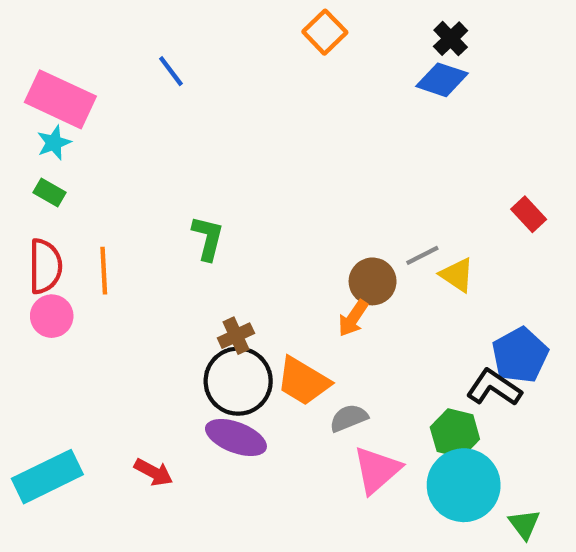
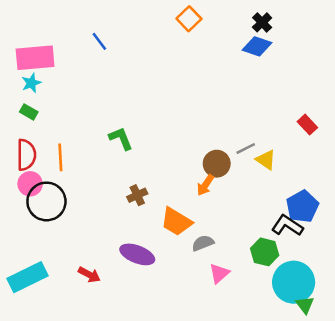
pink rectangle: (60, 99) -> (35, 58), turned -30
green L-shape: (208, 238) -> (121, 138), turned -36
black circle: (238, 381) -> (46, 201), moved
pink triangle: (377, 470) -> (219, 273), size x0.7
cyan circle: (464, 485) -> (294, 282), moved

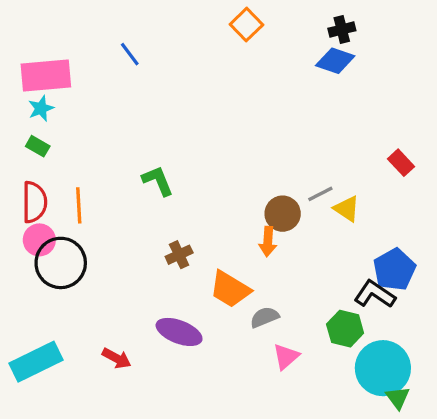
black cross: (262, 22) -> (342, 29), turned 30
orange arrow: (205, 185) -> (268, 242), turned -30

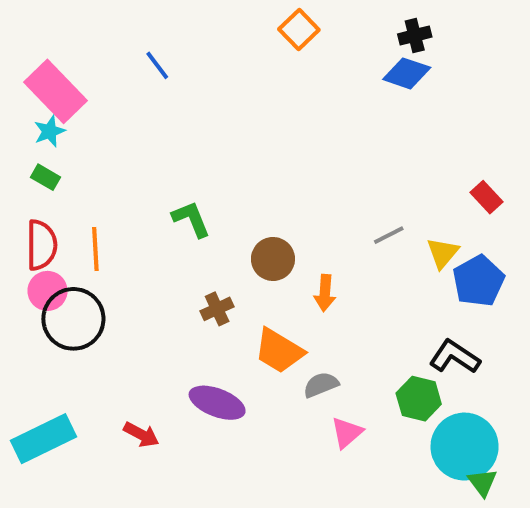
pink rectangle: (46, 76) -> (55, 91), turned 51
yellow triangle: (347, 209) -> (443, 253), moved, turned 36
brown circle: (283, 214) -> (273, 259), moved
blue pentagon: (394, 270) -> (479, 281), moved

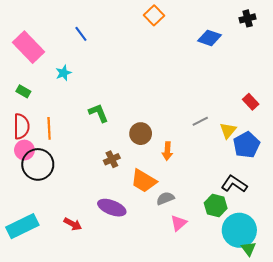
black cross: (415, 35) -> (248, 18), moved
cyan star: (49, 131) -> (63, 73), moved

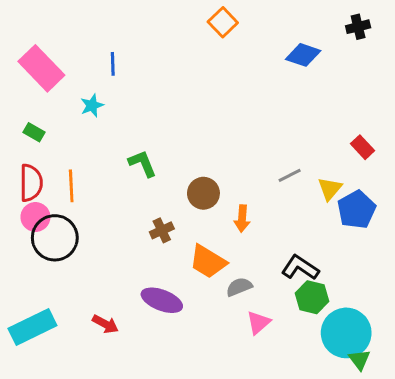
blue line: (81, 34) -> (113, 64), moved, turned 35
black L-shape: (234, 184) -> (300, 268), moved

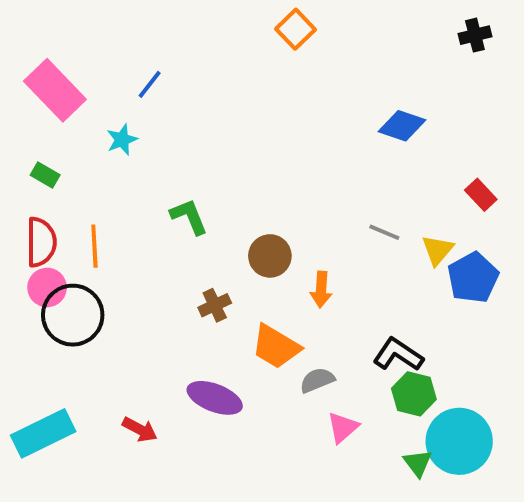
blue diamond: (303, 55) -> (402, 126), moved
blue line: (113, 64) -> (150, 84), turned 40
gray line: (290, 175) -> (384, 232), turned 50
green triangle: (360, 360) -> (418, 463), moved

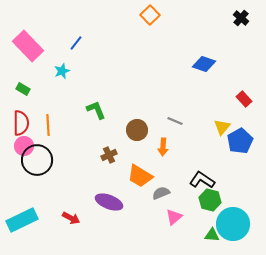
black cross: (475, 35) -> (241, 18), turned -35
gray line: (384, 232) -> (175, 121), moved
green triangle: (418, 463) -> (212, 235), turned -49

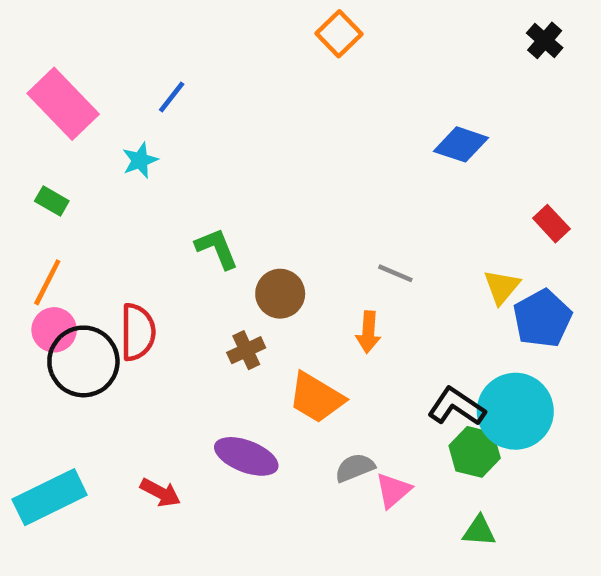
red semicircle: (21, 123) -> (138, 332), moved
orange line: (48, 125) -> (47, 282), moved, turned 30
brown circle: (137, 130) -> (280, 294), moved
gray semicircle: (161, 193) -> (355, 468), moved
cyan circle: (233, 224) -> (515, 411), moved

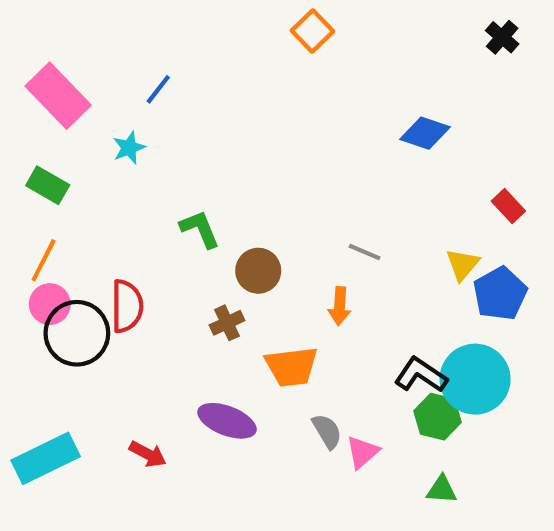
green rectangle: (52, 201) -> (48, 185), size x1.4
orange trapezoid: (316, 398) -> (292, 367), turned -38
gray semicircle: (355, 468) -> (327, 431), turned 81

